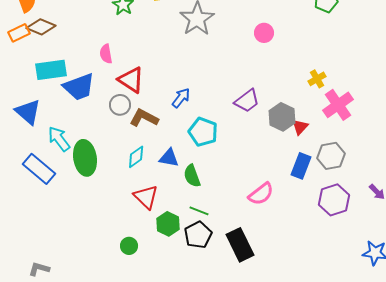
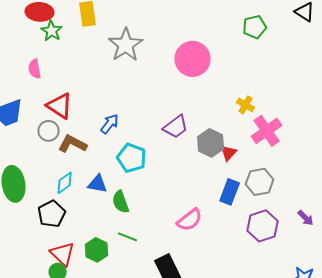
pink circle: (264, 33) -> (193, 59), size x1.8
pink semicircle: (106, 54) -> (35, 69), moved
yellow cross: (317, 79) -> (246, 105), turned -30
red triangle: (146, 197) -> (63, 254), moved
black pentagon: (198, 235) -> (52, 214), moved

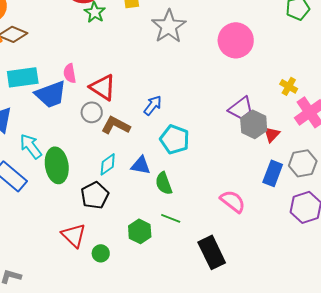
pink semicircle: (35, 69) -> (70, 73), moved
purple trapezoid: (176, 127) -> (241, 108), moved
pink semicircle: (190, 220) -> (233, 201), turned -104
red triangle: (63, 254) -> (74, 235), moved

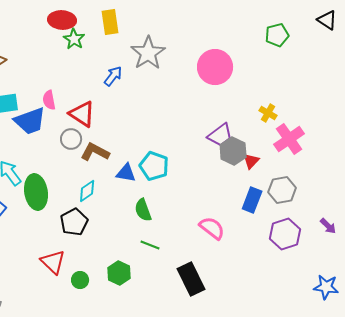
blue arrow: (153, 105) -> (113, 76), moved
blue triangle: (141, 165) -> (126, 173), moved
green hexagon: (140, 231) -> (119, 273), moved

